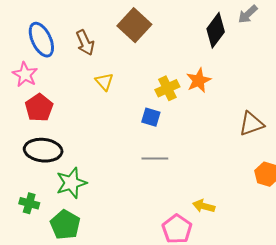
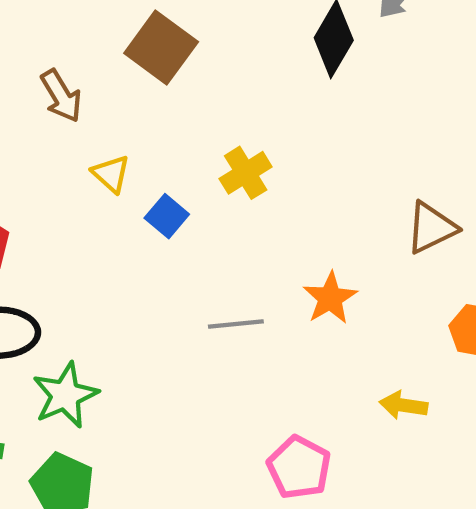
orange star: (199, 80) -> (330, 298), moved
blue square: (151, 117) -> (167, 216), moved, turned 30
yellow arrow: (204, 206) -> (403, 405), moved

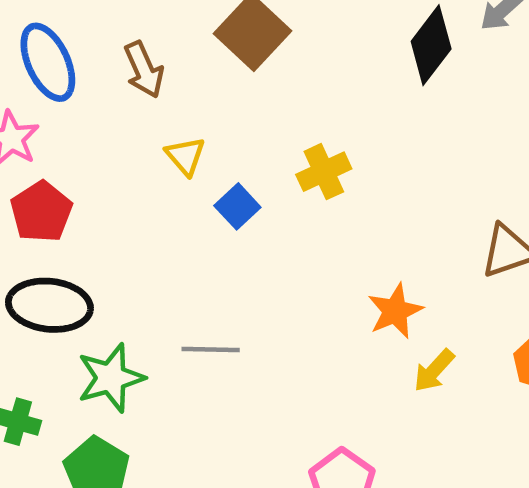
gray line: (236, 324) -> (211, 350), moved
yellow arrow: (403, 405) -> (434, 371), moved, turned -63

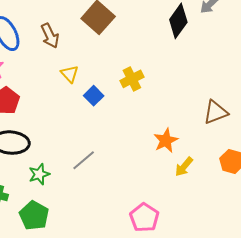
gray line: (211, 350) -> (84, 160), turned -40
green star: (111, 378) -> (39, 174), size x0.7

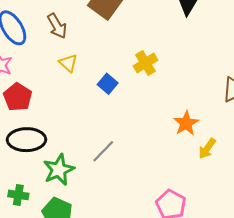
yellow triangle: (70, 74) -> (68, 63), moved
green star: (39, 174) -> (59, 170), size x1.4

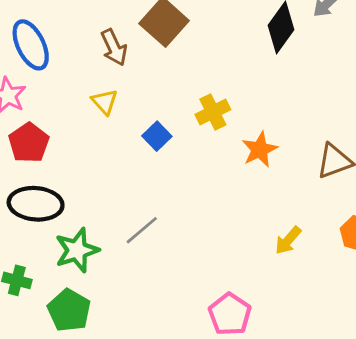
brown arrow: (57, 26) -> (114, 47), moved
orange star: (186, 123) -> (260, 150), moved

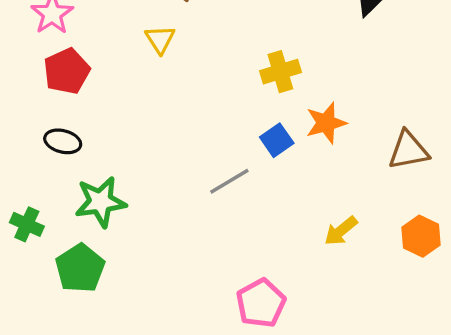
blue square: (157, 136) -> (277, 140), moved
black ellipse: (36, 204) -> (63, 141), size x0.6
gray line: (142, 230) -> (229, 181), moved

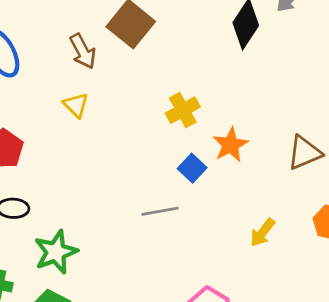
gray line: (229, 181) -> (160, 211), turned 33

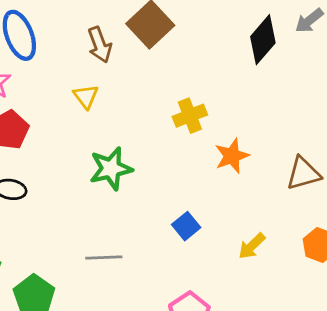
blue square: (192, 168) -> (186, 226), moved
gray line: (160, 211) -> (104, 258), moved
green star: (56, 252) -> (111, 169), moved

